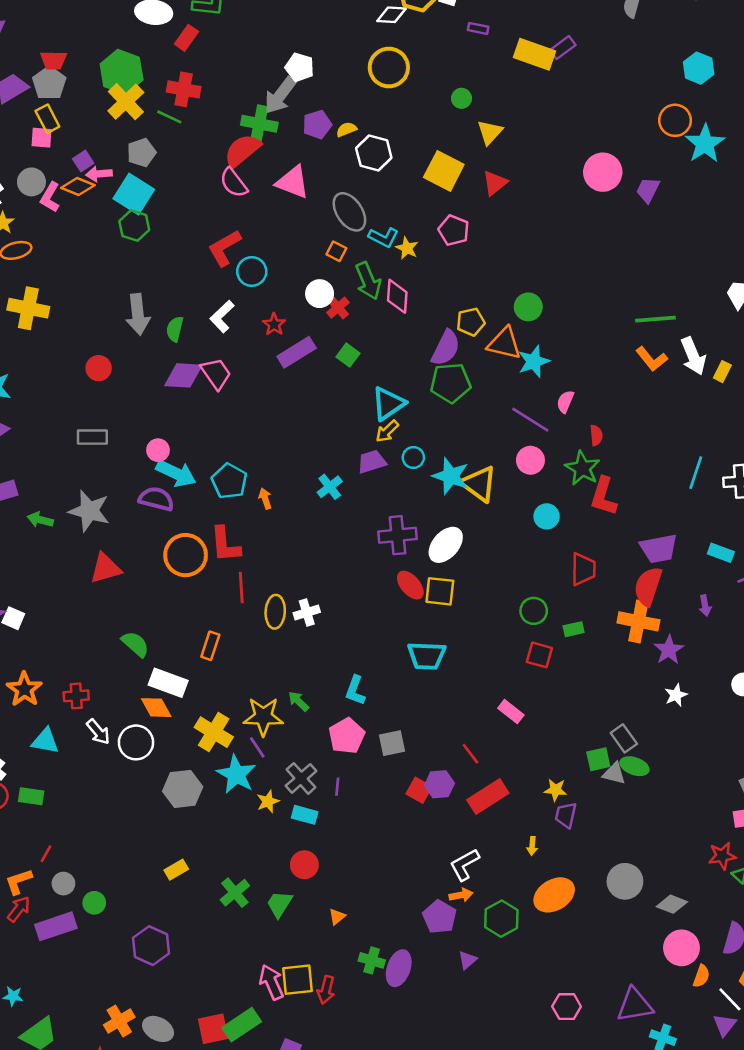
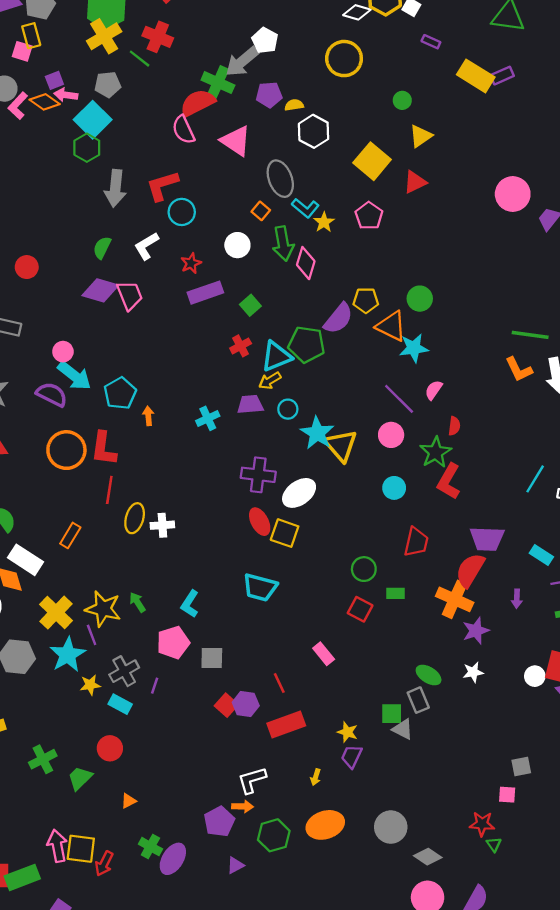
red cross: (338, 308) -> (241, 346), moved
gray arrow: (138, 314) -> (115, 188), moved
green pentagon: (451, 383) -> (307, 344), moved
green ellipse: (634, 766) -> (429, 675), moved

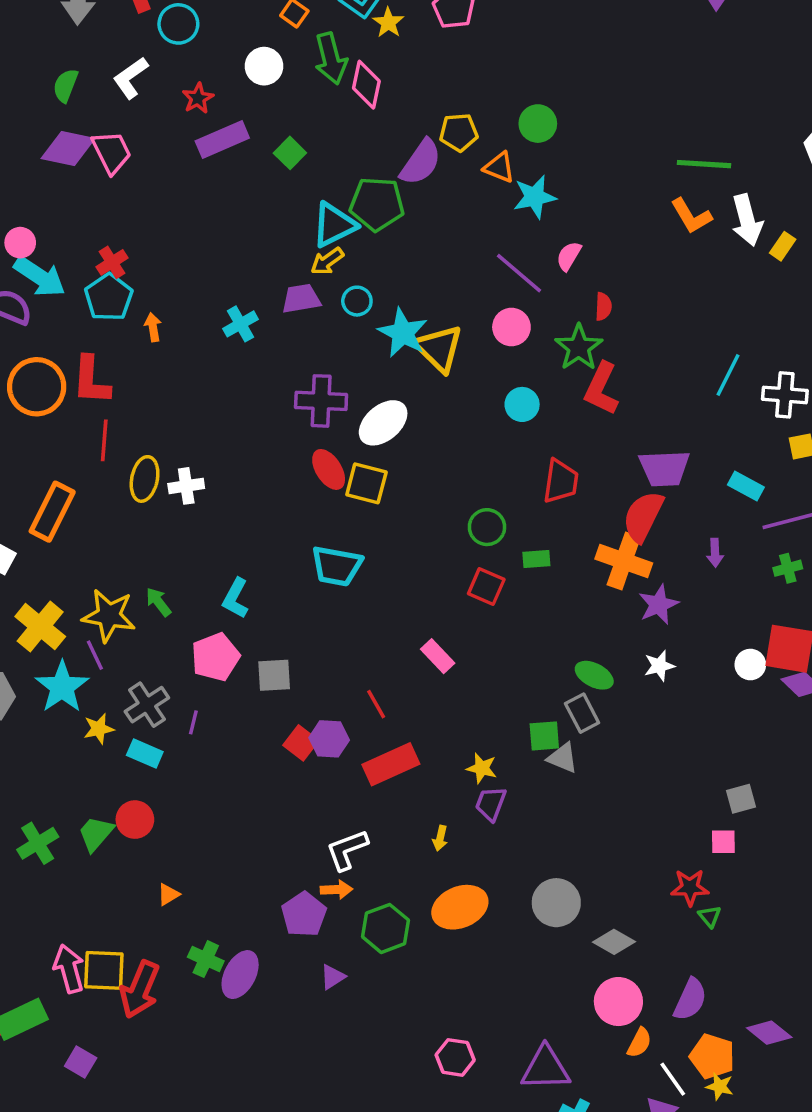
orange triangle: (391, 326) -> (499, 167), size x0.7
red cross: (241, 346) -> (112, 262), moved
orange rectangle: (70, 535) -> (52, 512), size x1.5
green trapezoid: (80, 778) -> (96, 834), moved
red arrow: (104, 864) -> (140, 989), size x1.5

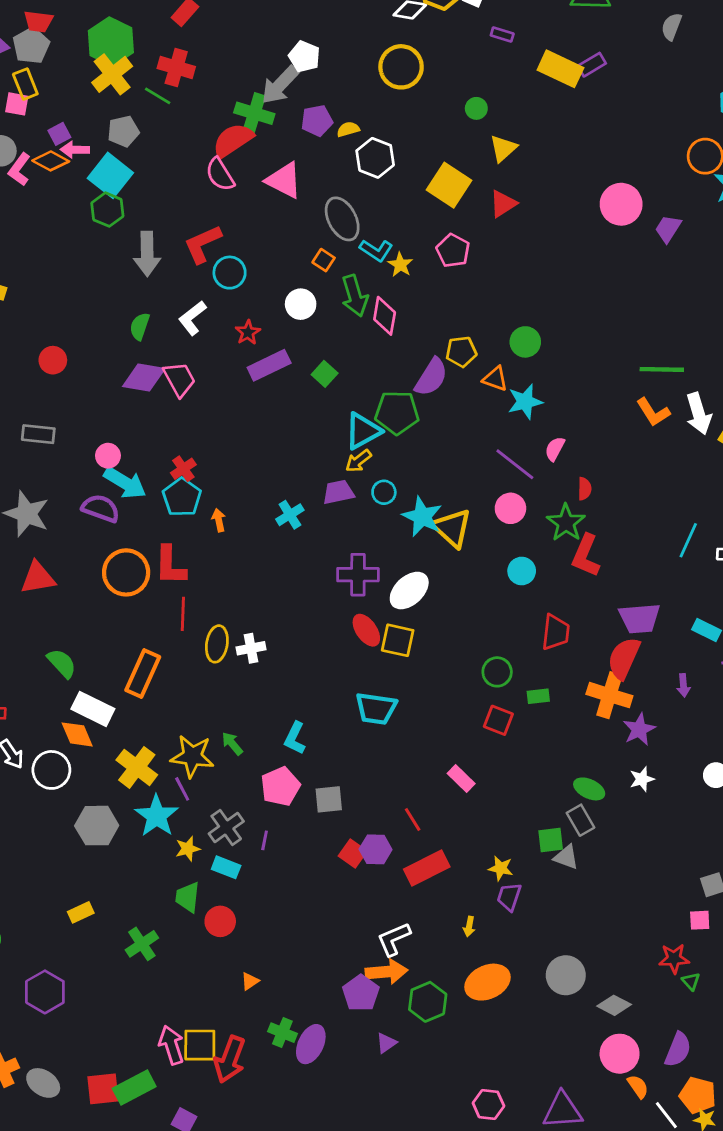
green trapezoid: (96, 834) -> (188, 897), moved, turned -32
orange arrow: (336, 890) -> (386, 972), size x1.6
orange semicircle: (639, 1043) -> (638, 1086), turned -60

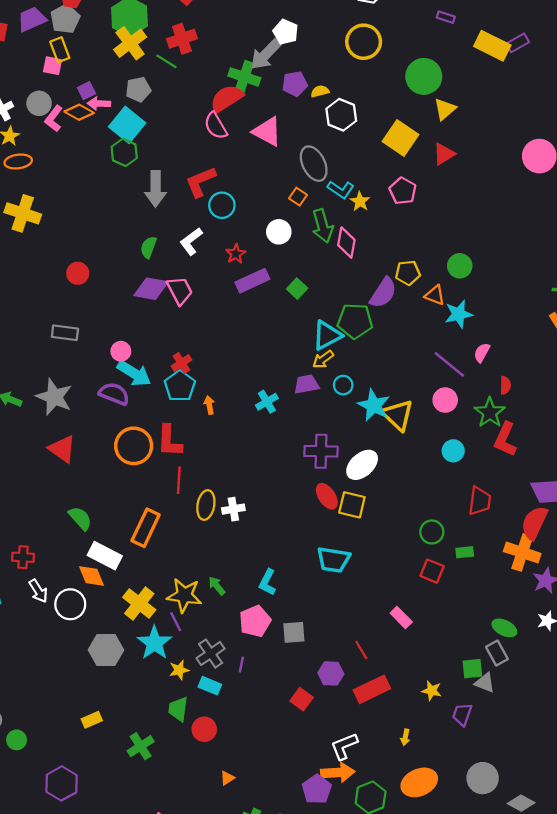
red cross: (176, 67) -> (182, 39), turned -36
green circle: (476, 108) -> (424, 76), size x2.0
red triangle: (38, 578) -> (62, 449), turned 44
red square: (353, 854) -> (302, 699), moved
purple trapezoid: (509, 897) -> (462, 714), moved

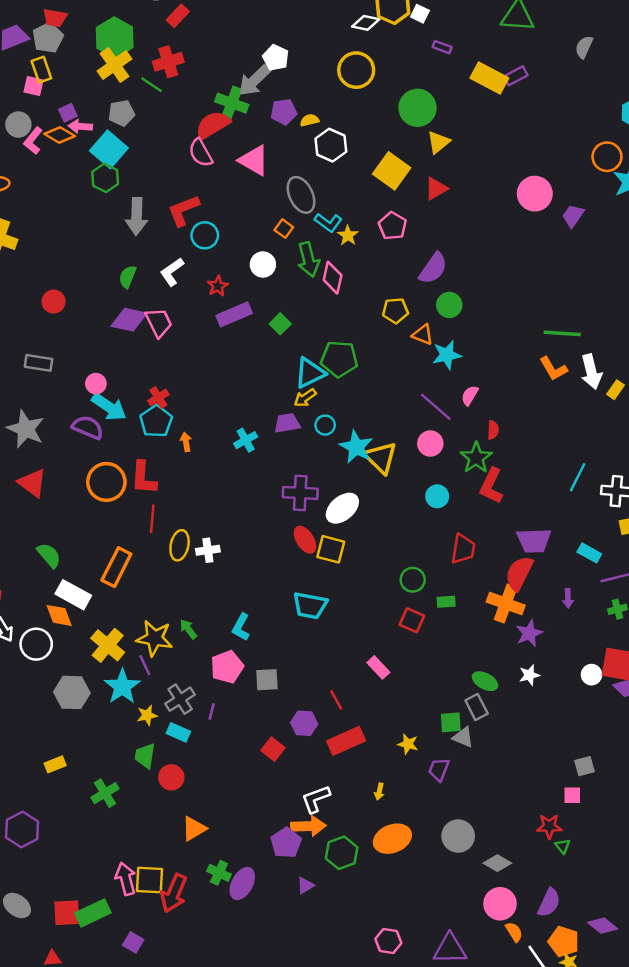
purple semicircle: (383, 293) -> (433, 268), moved
orange triangle: (227, 778) -> (194, 829), size x1.6

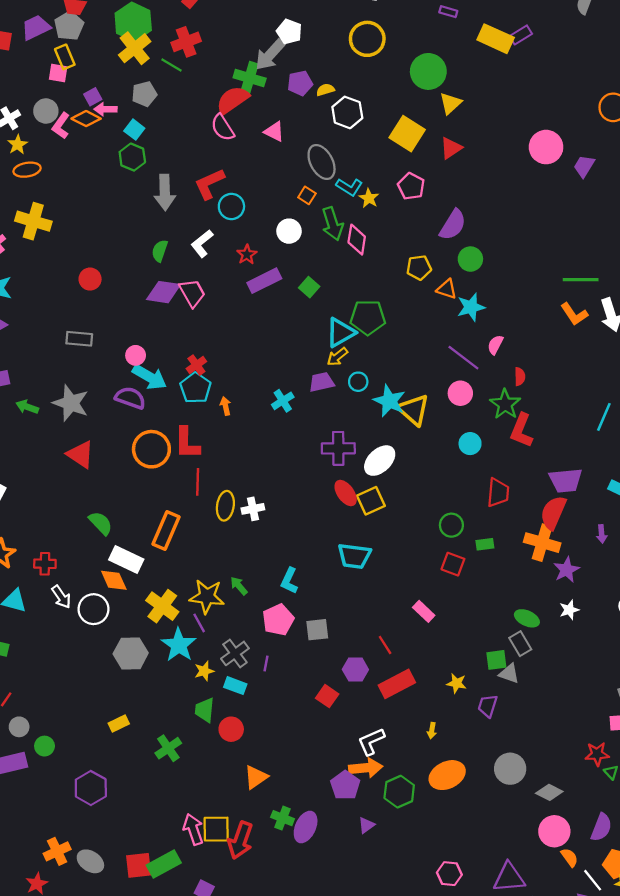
cyan square: (109, 149) -> (134, 130), size x0.6
pink triangle: (254, 160) -> (274, 132), size x0.7
yellow square: (331, 549) -> (371, 501), turned -36

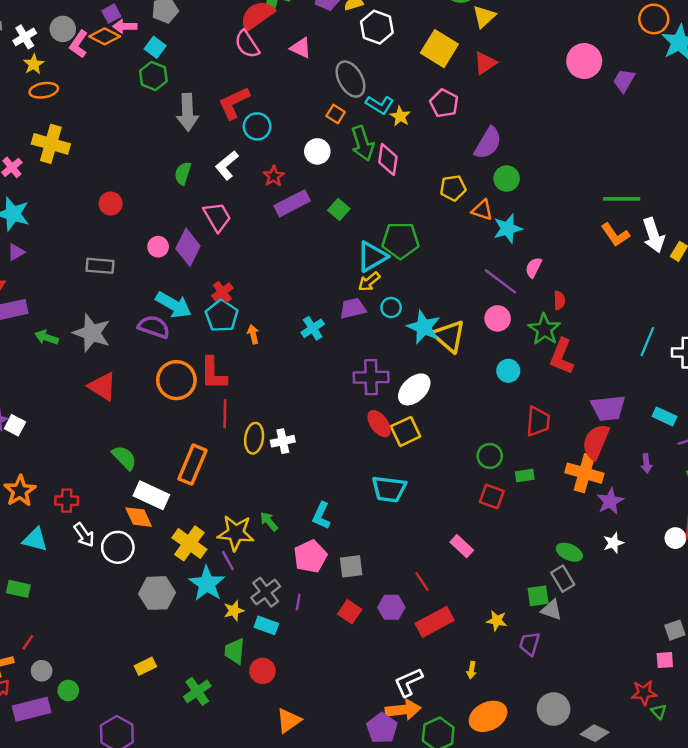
purple diamond: (164, 292) -> (188, 247), moved, turned -72
pink circle: (136, 355) -> (158, 247), moved
red square: (327, 696) -> (350, 612), moved

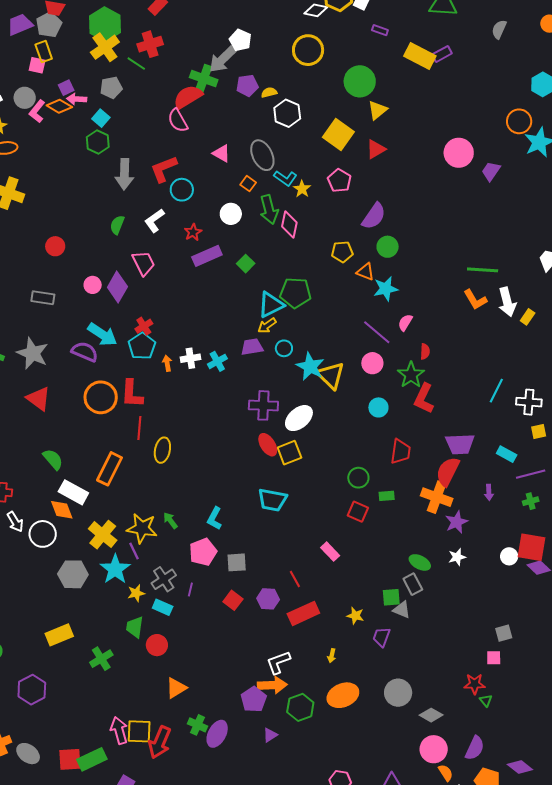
pink triangle: (301, 48) -> (221, 153), moved
white cross: (283, 441) -> (190, 358), moved
yellow rectangle: (145, 666) -> (59, 635), size x1.5

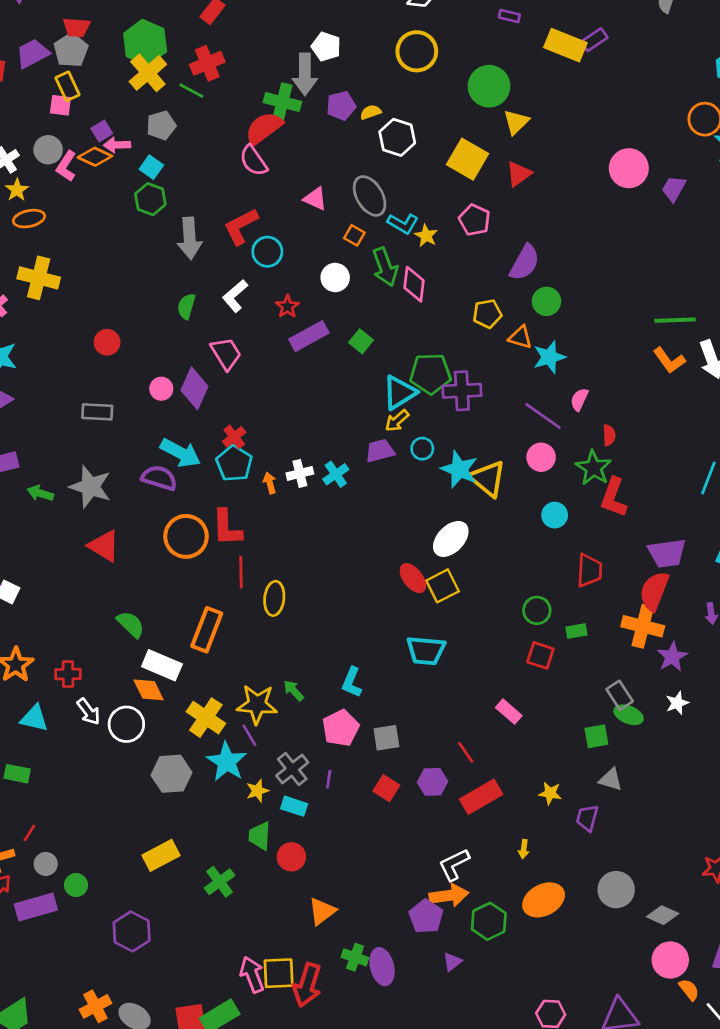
gray arrow: (223, 59) -> (305, 74), turned -40
purple cross: (263, 405) -> (462, 391), moved
gray rectangle: (413, 584) -> (620, 695), moved
green square: (391, 597) -> (596, 736), moved
purple ellipse: (217, 734) -> (382, 967), turned -36

